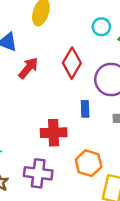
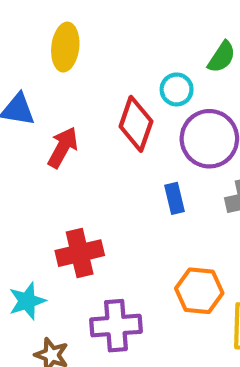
cyan circle: (101, 27) -> (177, 89), moved
red cross: (54, 133) -> (80, 253), moved

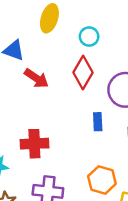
cyan circle: (177, 89) -> (89, 37), moved
red arrow: (63, 147) -> (36, 78), turned 85

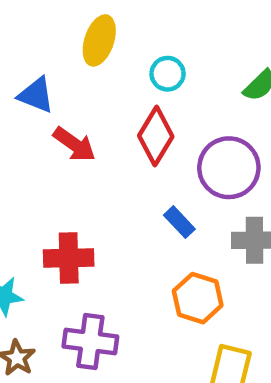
blue rectangle: (98, 122) -> (179, 222), turned -42
orange hexagon: (102, 180) -> (198, 298), moved

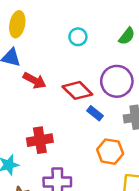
yellow ellipse: (99, 40) -> (17, 24), moved
red diamond: (156, 136) -> (77, 90), moved, turned -68

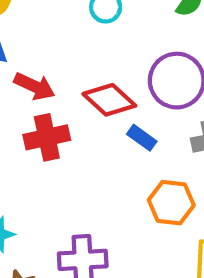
red cross: (40, 140) -> (47, 137), moved

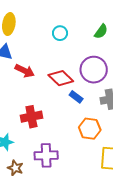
red cross: (47, 137) -> (31, 117), moved

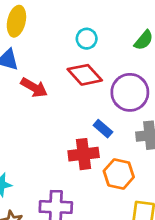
red diamond: (61, 78) -> (85, 75), moved
red cross: (31, 117) -> (84, 154), moved

